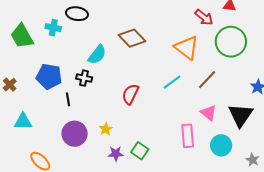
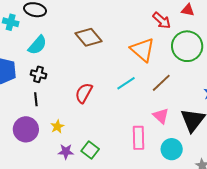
cyan semicircle: (97, 55) -> (37, 45), moved
black line: (68, 99) -> (36, 99), moved

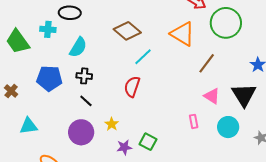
cyan line: (126, 83) -> (143, 57), moved
black line: (36, 99) -> (86, 101), turned -32
pink rectangle: (139, 138) -> (194, 121), size x0.6

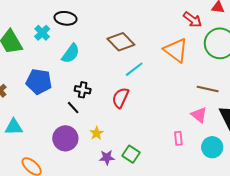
cyan cross: (48, 29) -> (42, 33), turned 35
brown line: (207, 63) -> (208, 89), moved, turned 60
black cross: (84, 76) -> (83, 90), moved

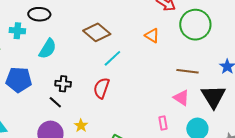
cyan cross: (42, 33) -> (17, 31), turned -35
orange triangle: (176, 50) -> (152, 36), size x0.6

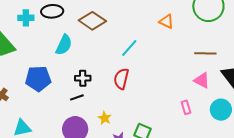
cyan cross: (17, 31) -> (26, 18), moved
brown diamond: (97, 32) -> (92, 21), moved
black line: (55, 102) -> (77, 97), turned -56

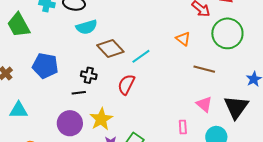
brown diamond: (92, 21) -> (110, 49), moved
cyan semicircle: (64, 45) -> (87, 27), moved, turned 35
brown line: (205, 53) -> (204, 69), moved
yellow star: (105, 118) -> (101, 119), size x1.6

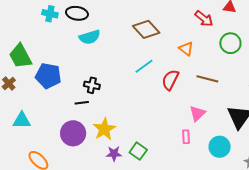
green trapezoid: (19, 25) -> (20, 56), moved
green circle: (227, 33) -> (230, 43), size x0.7
brown diamond: (110, 49) -> (146, 29), moved
red semicircle: (126, 85) -> (170, 80), moved
pink triangle: (204, 104) -> (197, 113), moved, turned 36

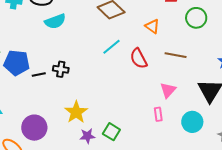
red semicircle: (170, 80) -> (139, 58), turned -50
black line: (82, 103) -> (39, 74), moved
purple circle: (73, 133) -> (34, 128), moved

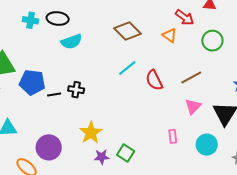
orange triangle: (152, 26) -> (169, 35), moved
brown line: (176, 55) -> (191, 77), turned -40
pink triangle: (168, 90) -> (193, 106), moved

